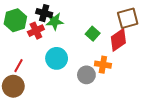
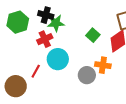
red cross: (36, 31) -> (45, 39), moved
red line: (18, 66) -> (36, 71), moved

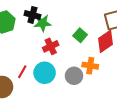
red cross: (45, 39) -> (51, 46), moved
cyan circle: (58, 59) -> (45, 73), moved

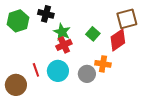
green star: (43, 23) -> (62, 32), moved, turned 30
red line: (22, 72) -> (36, 70), turned -48

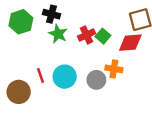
green star: (62, 32) -> (58, 34), moved
red diamond: (118, 40) -> (130, 43), turned 30
red cross: (64, 45) -> (87, 35), moved

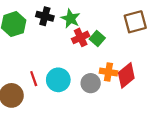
green star: (58, 34) -> (71, 18), moved
red diamond: (130, 43) -> (126, 75), moved, turned -35

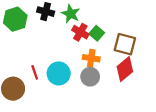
brown square: (135, 22) -> (125, 44), moved, turned 30
red cross: (81, 37) -> (80, 32), turned -35
orange cross: (108, 72) -> (91, 58), moved

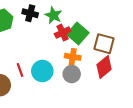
red cross: (80, 32) -> (63, 33), turned 35
green square: (97, 33) -> (78, 34), size x1.5

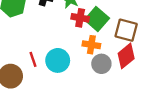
red cross: (63, 33) -> (80, 18), turned 35
gray circle: (72, 74) -> (101, 64), moved

